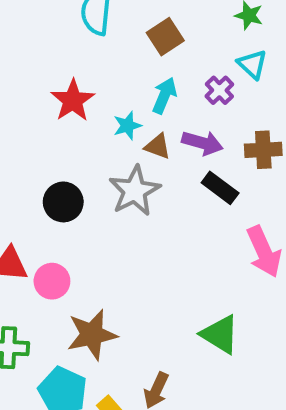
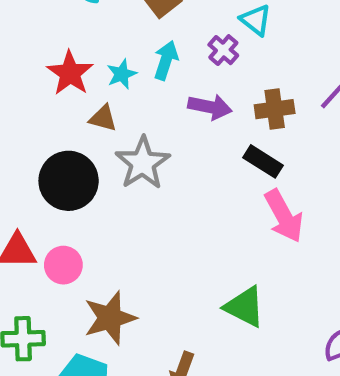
cyan star: (127, 126) -> (122, 74), moved
brown triangle: (158, 146) -> (103, 118), moved
black rectangle: (220, 188) -> (263, 161), moved
black circle: (63, 202) -> (69, 181), size x1.4

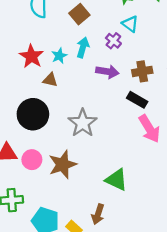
gray star: (143, 163) -> (83, 123), moved
green triangle: (245, 307) -> (116, 180), moved
brown star: (110, 318) -> (63, 165), moved

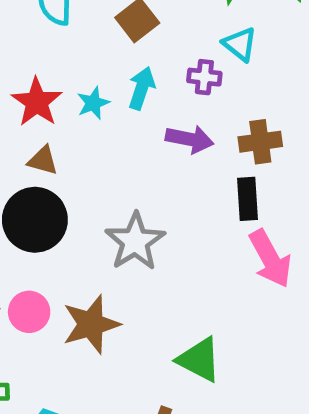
purple cross: (113, 41) -> (204, 77), turned -35
brown triangle: (50, 80) -> (43, 160), moved
black rectangle: (137, 100) -> (248, 199), turned 54

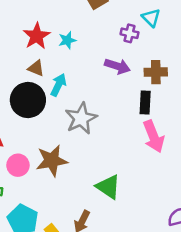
cyan arrow: (142, 88) -> (58, 85), moved
pink circle: (29, 312) -> (18, 165), moved

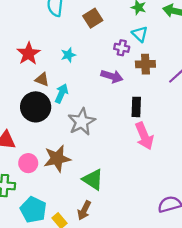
red star: (37, 36) -> (29, 54), moved
brown cross: (156, 72) -> (145, 64), moved
green triangle: (108, 187) -> (93, 180), moved

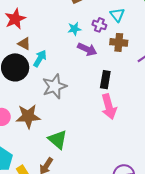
cyan star: (68, 55) -> (74, 29), moved

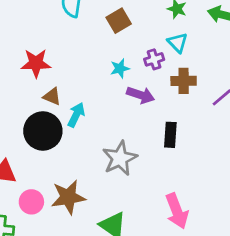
red star: (15, 19) -> (36, 63), turned 30
purple cross: (99, 25) -> (154, 59), turned -32
gray star: (55, 86) -> (120, 158), moved
pink arrow: (109, 107) -> (177, 211), moved

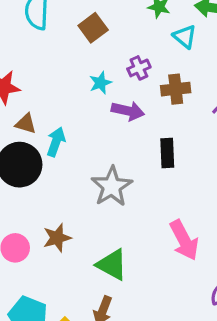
cyan triangle: (178, 43) -> (185, 37), moved
brown star: (68, 197) -> (57, 238), size x0.7

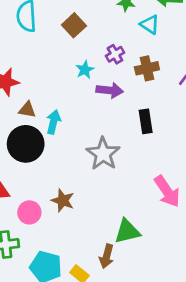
brown star: (57, 238) -> (63, 201), turned -30
green triangle: (112, 265) -> (127, 231), moved, turned -36

